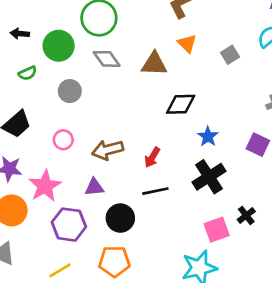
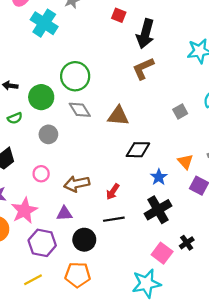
orange triangle: (187, 43) -> (185, 162), moved
pink square: (217, 230) -> (162, 253), turned -36

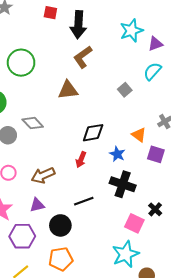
green circle: (75, 76) -> (21, 63), moved
gray diamond: (80, 110) -> (33, 123), moved
brown triangle: (118, 116) -> (68, 90), moved
red arrow: (113, 192) -> (81, 160), moved
black cross: (158, 210) -> (123, 184), turned -30

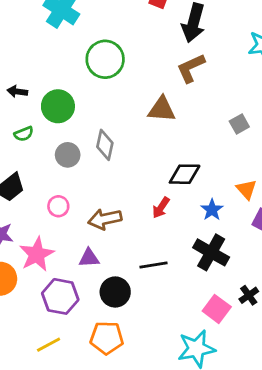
gray diamond: (33, 123) -> (105, 145), turned 45

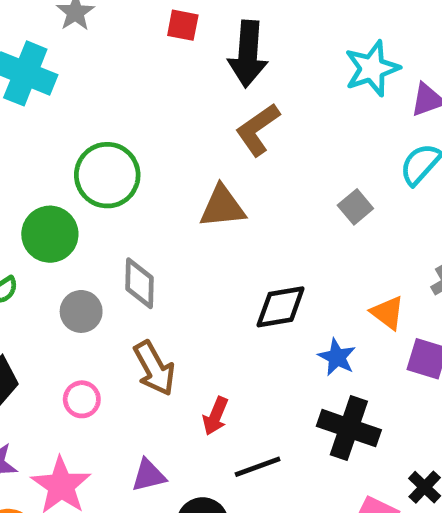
green circle: (105, 59) -> (107, 175), moved
red arrow: (161, 208) -> (215, 416), moved
brown arrow: (105, 219) -> (154, 368), moved, turned -96

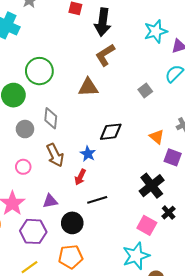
blue star: (337, 357) -> (88, 154), moved
black cross: (349, 428) -> (152, 186), moved, turned 30

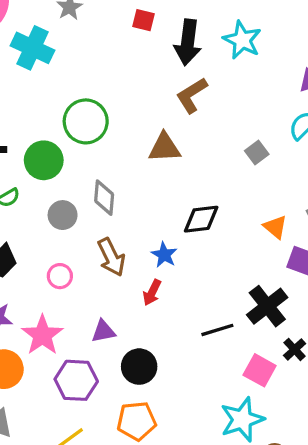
cyan star: (156, 31) -> (242, 40), moved, turned -30
black line: (97, 200) -> (217, 330), moved

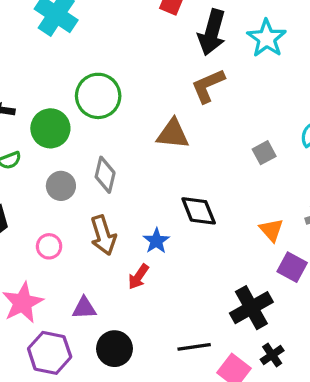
black diamond: (201, 219) -> (199, 211), turned 66
black line: (217, 330) -> (194, 347), moved

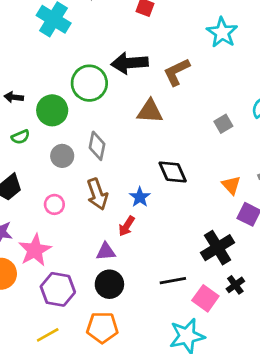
black arrow: (212, 32) -> (130, 63), moved, turned 72
purple triangle: (84, 308) -> (106, 252), moved

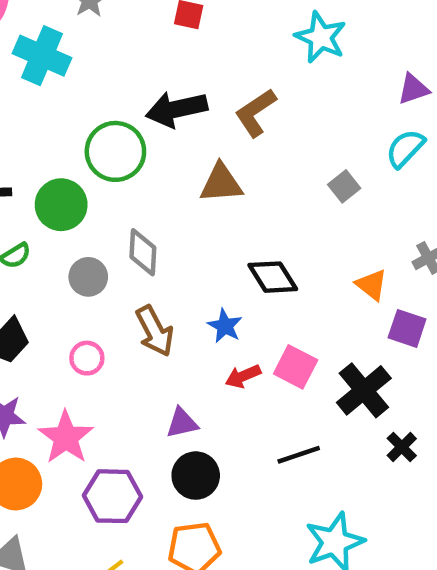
red arrow: (127, 226) -> (243, 376), moved, turned 42
pink square: (205, 298) -> (296, 367), moved

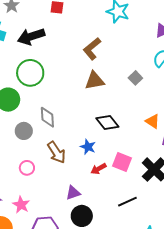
black arrow: (176, 109) -> (31, 37), moved
brown triangle: (221, 183) -> (95, 81), moved
pink star: (66, 437) -> (21, 205), size x0.7

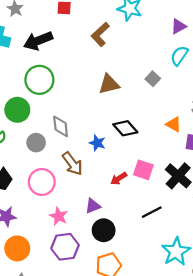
brown L-shape: (92, 49) -> (100, 34), moved
blue star: (88, 147) -> (97, 143), moved
pink circle: (27, 168) -> (42, 182), size x1.6
pink star: (21, 205) -> (59, 216), moved

